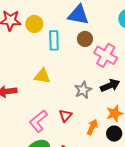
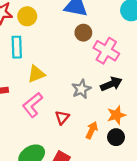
cyan rectangle: (54, 40) -> (17, 47), moved
yellow triangle: (42, 76) -> (36, 74), turned -30
pink L-shape: (38, 121) -> (32, 105), moved

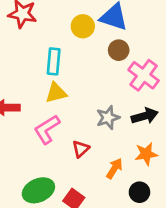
yellow circle: (27, 16) -> (83, 26), moved
cyan rectangle: (17, 47) -> (54, 61), moved
black circle: (116, 137) -> (139, 192), moved

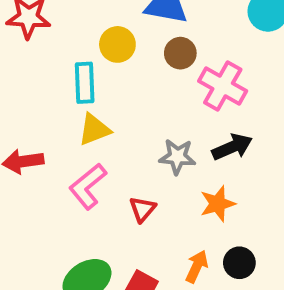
yellow circle: (83, 26) -> (117, 44), moved
gray star: (108, 118) -> (177, 157), turned 30
orange star: (146, 154) -> (218, 204), moved
orange arrow: (114, 168) -> (197, 266), moved

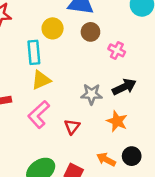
pink cross: (223, 86) -> (117, 50), size x0.6
orange star: (218, 204) -> (117, 121), turned -30
orange arrow: (197, 266) -> (106, 159), turned -84

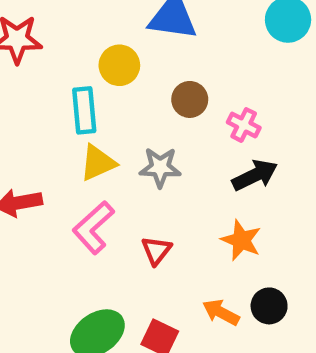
brown circle: (90, 32) -> (190, 99), moved
pink cross: (117, 50) -> (244, 125), moved
gray star: (92, 94) -> (160, 167), moved

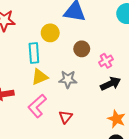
pink cross: (244, 125) -> (106, 61), turned 32
orange star: (241, 240) -> (116, 119), moved

